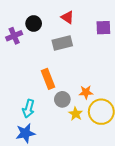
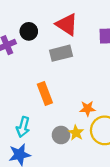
red triangle: (67, 17) -> (67, 24), size x1.5
gray circle: (62, 99) -> (61, 135), moved

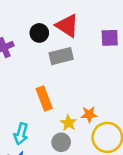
black circle: (29, 31) -> (39, 33), moved
yellow star: (76, 133) -> (68, 123), moved

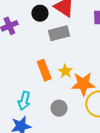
orange star: (89, 114) -> (83, 84), size x1.6
yellow star: (68, 123) -> (65, 71), moved

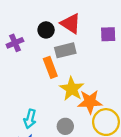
orange rectangle: (44, 70) -> (50, 67), moved
yellow star: (65, 71) -> (72, 89), size x1.6

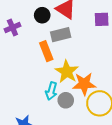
cyan arrow: (30, 119) -> (51, 91), moved
gray circle: (65, 126) -> (66, 100), moved

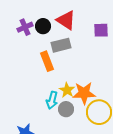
purple cross: (12, 27) -> (25, 27), moved
yellow star: (67, 72) -> (67, 90), moved, size x0.7

